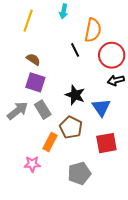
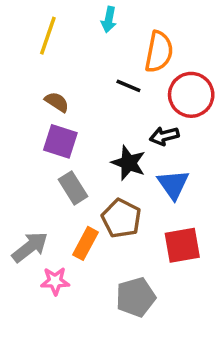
black line: (75, 50) -> (128, 86), turned -40
black arrow: (116, 80) -> (164, 136), moved
gray arrow: (18, 111) -> (30, 247), moved

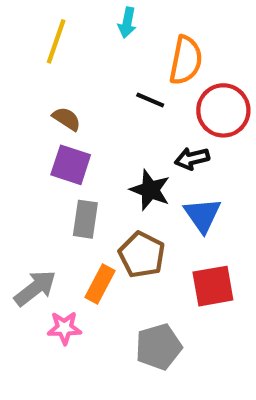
gray rectangle: (73, 188) -> (85, 219), turned 40

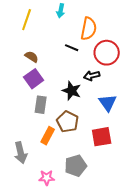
purple square: (71, 165) -> (34, 79), turned 36
blue triangle: (202, 215) -> (108, 103), moved
gray arrow: (35, 288) -> (21, 153), moved, turned 115
pink star: (64, 328) -> (47, 178), moved

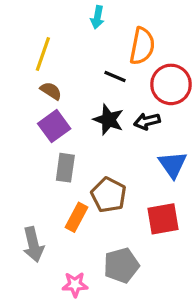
yellow line: (27, 20) -> (43, 54), moved
black star: (72, 91) -> (109, 120), moved

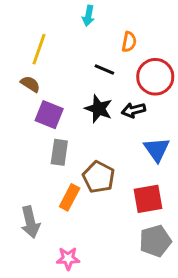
orange semicircle: (142, 46) -> (129, 42), size x0.6
brown semicircle: (51, 91) -> (30, 84), moved
purple square: (54, 126) -> (49, 115), turned -32
gray pentagon: (121, 265) -> (155, 241), moved

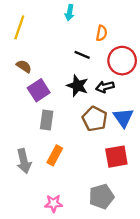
yellow line: (39, 49) -> (19, 27), moved
purple square: (49, 115) -> (39, 90), turned 35
brown pentagon: (99, 177) -> (95, 119), moved
gray arrow: (30, 222) -> (24, 161), moved
gray pentagon: (155, 241) -> (102, 197), moved

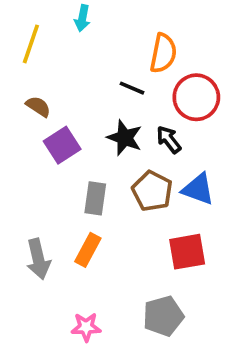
cyan arrow: (70, 13) -> (82, 18), moved
orange semicircle: (102, 33) -> (163, 53), size x1.5
black arrow: (105, 87) -> (169, 140), turned 66
blue triangle: (123, 118) -> (198, 189), turned -35
gray rectangle: (47, 120) -> (95, 198), moved

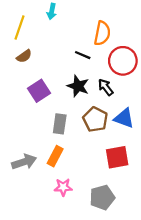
brown semicircle: (38, 106) -> (24, 56), moved, turned 112
gray arrow: (38, 259) -> (24, 162), turned -95
pink star: (86, 327) -> (63, 187), moved

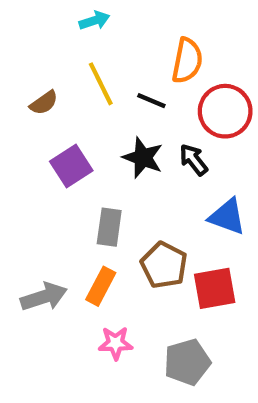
cyan arrow: (52, 11) -> (94, 21), turned -119
yellow line: (20, 28) -> (101, 84), moved, turned -45
brown pentagon: (95, 119) -> (164, 265), moved

